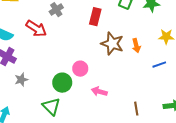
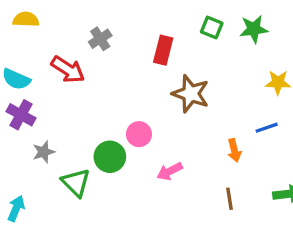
orange arrow: (136, 46) -> (234, 150), moved
pink arrow: (99, 92) -> (170, 171), turned -42
green triangle: (51, 107) -> (76, 183), moved

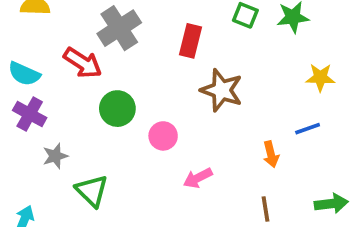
gray cross: (100, 39) -> (119, 28), size x1.6
green circle: (110, 157) -> (117, 109), moved

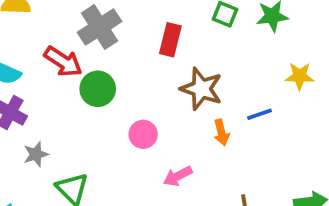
green circle: (117, 109) -> (98, 89), moved
blue line: (308, 129) -> (260, 114), moved
orange arrow: (271, 154) -> (221, 132), moved

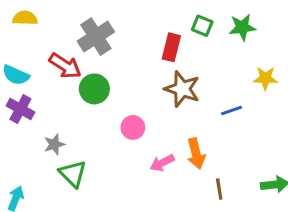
red rectangle: (170, 40) -> (171, 47), moved
orange arrow: (221, 132) -> (196, 154), moved, size x1.4
gray star: (36, 154) -> (54, 144), moved

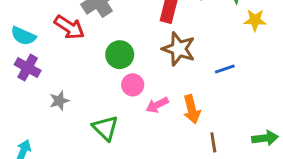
yellow star: (265, 78) -> (255, 20), moved
green circle: (94, 89) -> (120, 55), moved
pink arrow: (162, 163) -> (157, 105), moved
green triangle: (73, 174) -> (105, 128), moved

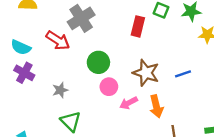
brown star: (179, 49) -> (146, 73), moved
gray star: (59, 101) -> (60, 90), moved
green triangle: (105, 128) -> (71, 121), moved

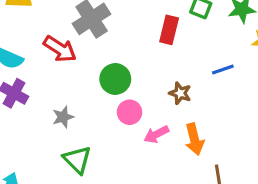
brown star: (146, 73) -> (180, 93), size x0.6
blue line: (183, 74) -> (223, 69), moved

